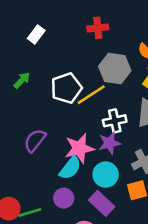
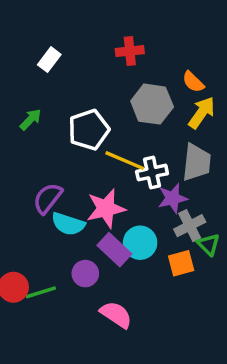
yellow line: (91, 95) -> (125, 161), moved, turned 56
purple star: (110, 143) -> (173, 198), moved
cyan semicircle: (70, 168) -> (68, 224), moved, turned 70
purple rectangle: (102, 203) -> (114, 250), moved

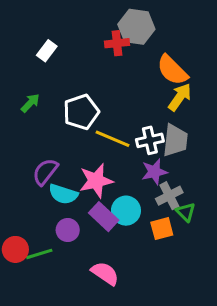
orange semicircle: (193, 82) -> (172, 70), size x1.6
gray hexagon: (152, 104) -> (136, 27), moved
white cross: (152, 173) -> (150, 140), moved
purple circle: (85, 274) -> (68, 230), moved

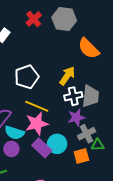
red cross: (117, 43) -> (34, 19), moved, turned -35
yellow arrow: (180, 97) -> (67, 76), moved
yellow line: (113, 139) -> (37, 106), moved
green triangle: (186, 212) -> (98, 145), turned -48
purple circle: (68, 230) -> (11, 149), moved

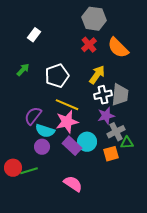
red cross: (34, 19) -> (89, 45), moved

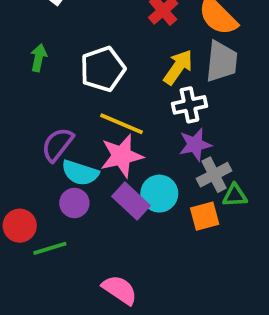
green arrow: (23, 70) -> (39, 58), turned -32
gray trapezoid: (120, 95) -> (222, 61), moved
red circle: (13, 168) -> (20, 226), moved
pink semicircle: (73, 184) -> (120, 290), moved

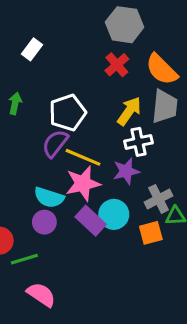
purple semicircle: (57, 144) -> (55, 143), moved
purple star: (195, 144) -> (126, 171), moved
pink semicircle: (120, 290) -> (41, 295), moved

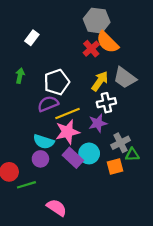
orange semicircle: (162, 69) -> (107, 42), moved
gray trapezoid: (165, 106) -> (125, 78), turned 120
purple semicircle: (55, 143) -> (48, 104), turned 30
yellow line: (83, 157) -> (67, 113), turned -45
pink semicircle: (41, 295) -> (57, 208), moved

